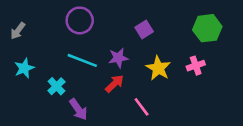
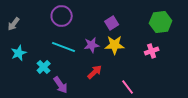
yellow star: (158, 68) -> (115, 45), moved, turned -30
red arrow: (114, 84) -> (95, 72), moved
pink line: (142, 107) -> (128, 87), moved

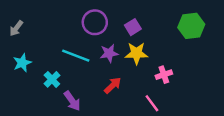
purple circle: (62, 16) -> (95, 22), moved
pink cross: (152, 51) -> (164, 75), moved

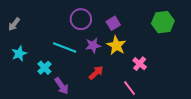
yellow star: (136, 53) -> (116, 45), turned 30
pink cross: (164, 75) -> (140, 64), turned -32

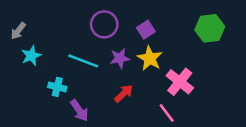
cyan star: (19, 54) -> (31, 56), moved
pink cross: (140, 64) -> (180, 82), size x1.5
cyan cross: (44, 68) -> (57, 87), turned -32

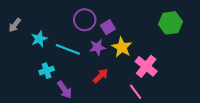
purple square: (146, 30) -> (108, 27), moved
cyan star: (31, 56) -> (39, 39), moved
cyan cross: (57, 87) -> (47, 71), turned -32

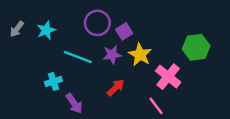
green hexagon: (170, 23) -> (196, 47), moved
cyan star: (39, 39) -> (46, 30), moved

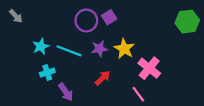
gray arrow: (17, 29) -> (16, 16), moved, turned -80
cyan star: (46, 30) -> (41, 46), moved
purple square: (124, 31) -> (109, 17), moved
green hexagon: (196, 47) -> (187, 22), moved

